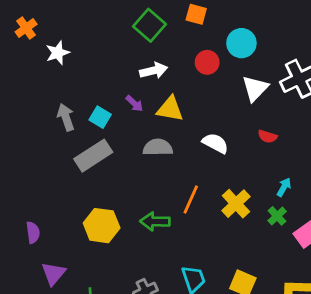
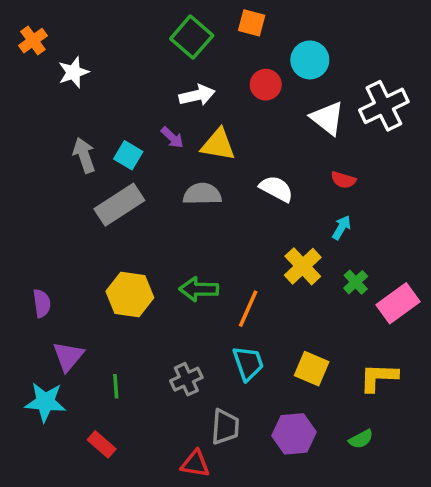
white triangle: (255, 88) -> (327, 118), turned -36
cyan arrow: (284, 187) -> (342, 227), moved
orange line: (191, 199) -> (248, 309), moved

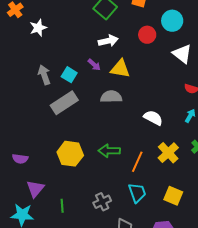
white semicircle: (276, 189) -> (153, 118), moved
yellow cross: (303, 266) -> (168, 153), moved
purple semicircle: (42, 303) -> (20, 159), turned 105

